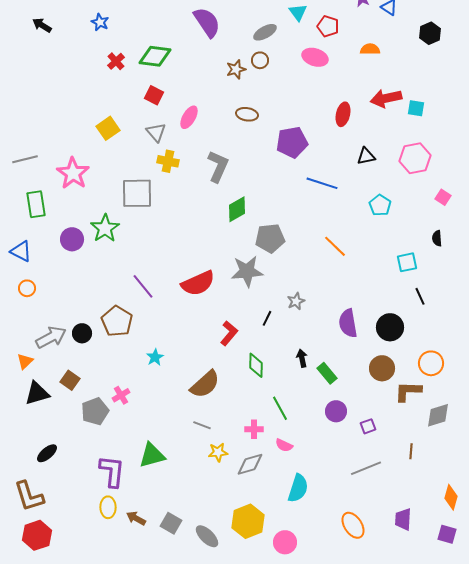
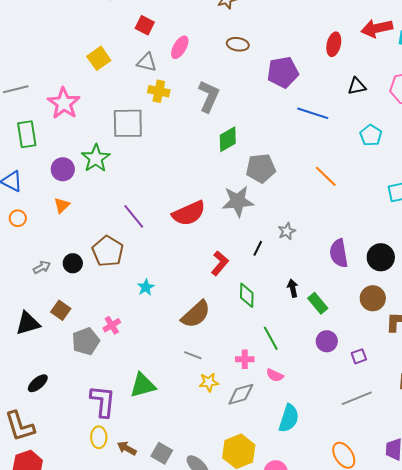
gray triangle: (156, 132) -> (147, 62), turned -35
gray arrow: (51, 337) -> (42, 267), size x0.6
orange triangle: (25, 361) -> (62, 205), moved

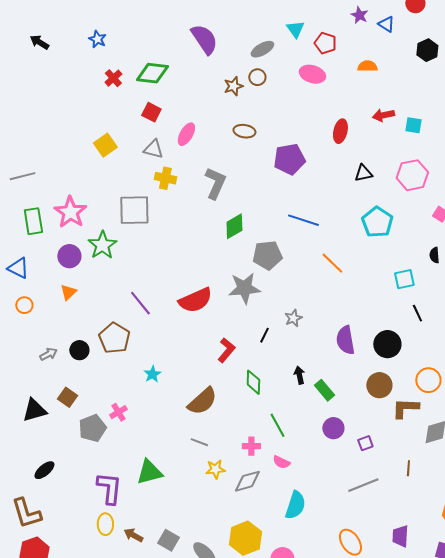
red arrow: (377, 28) -> (383, 115), size x0.7
pink star: (64, 103) -> (70, 212), moved
blue line: (313, 113) -> (303, 220), moved
cyan pentagon: (371, 135) -> (377, 222), size x1.4

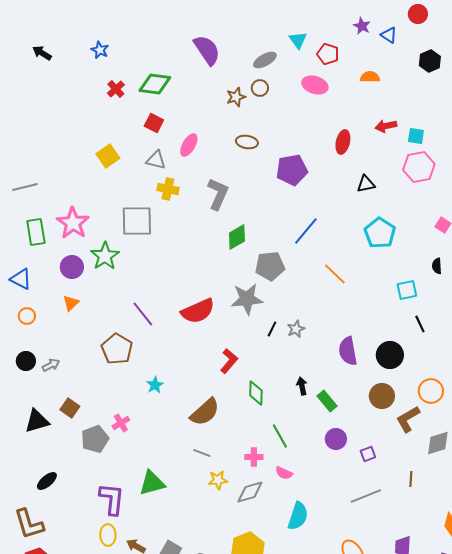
pink hexagon: (412, 175) -> (419, 167), moved
blue line: (303, 220) -> (306, 231), turned -68
black line: (264, 335) -> (272, 329), moved
black circle: (79, 350) -> (26, 361), moved
brown L-shape: (405, 408) -> (408, 419), turned -32

